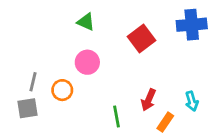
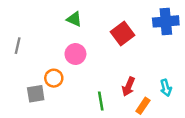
gray line: (33, 82) -> (18, 46), moved
gray square: (27, 108) -> (36, 94), moved

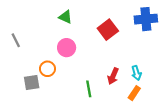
gray line: (18, 46) -> (16, 40), turned -40
cyan arrow: (166, 88) -> (136, 73), moved
orange rectangle: (143, 106) -> (134, 93), moved

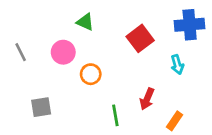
pink circle: (67, 48) -> (63, 52), moved
orange circle: (47, 69) -> (91, 74), moved
cyan arrow: (136, 73) -> (177, 65), moved

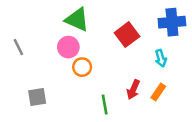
green triangle: (85, 22) -> (77, 20), size x1.5
pink circle: (63, 52) -> (68, 47), moved
orange rectangle: (174, 121) -> (158, 92), moved

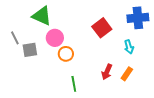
green triangle: (77, 20) -> (42, 16), moved
gray square: (37, 97) -> (30, 50), moved
green line: (105, 105) -> (74, 84), moved

